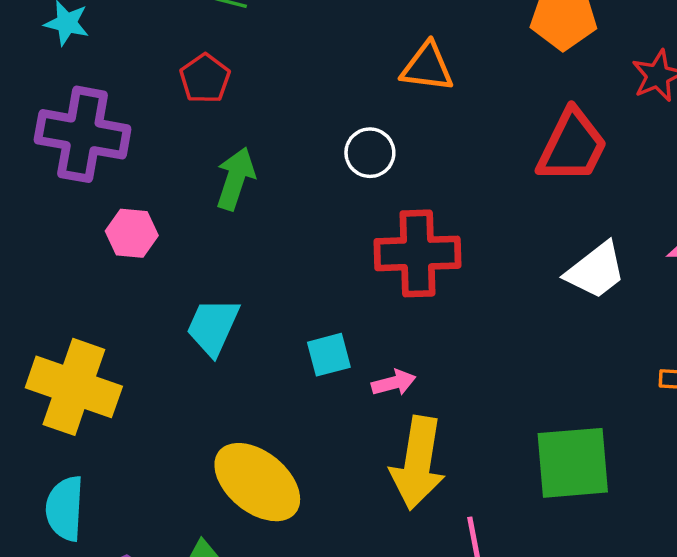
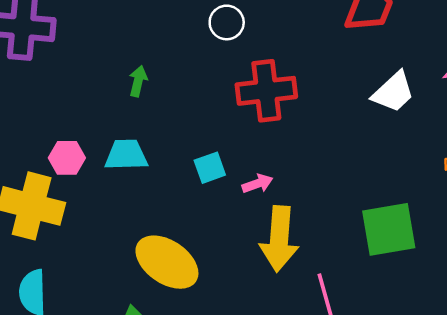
green arrow: (235, 179) -> (138, 81), moved, size x0.7
pink hexagon: (132, 233) -> (67, 158), moved
cyan trapezoid: (213, 327) -> (126, 155), turned 69

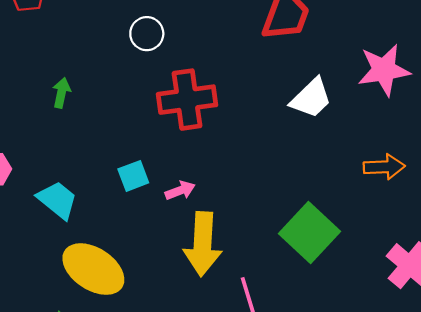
cyan trapezoid: (126, 155) -> (57, 200), moved, turned 42
green square: (389, 229) -> (309, 232), turned -36

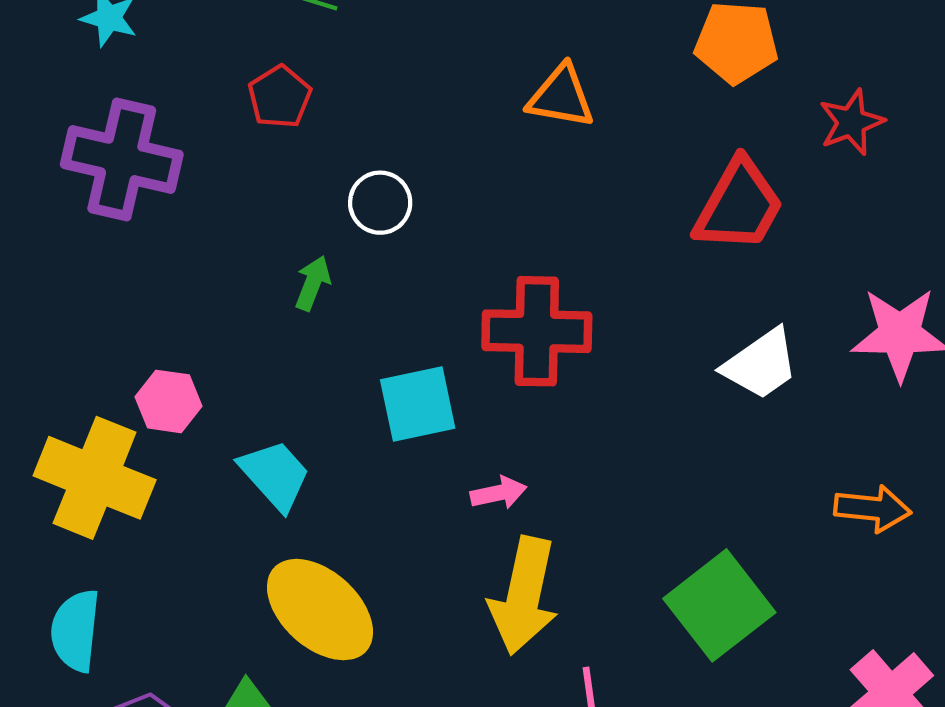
white circle: (147, 34) -> (380, 203), moved
cyan square: (133, 176) -> (418, 404), moved, size x1.4

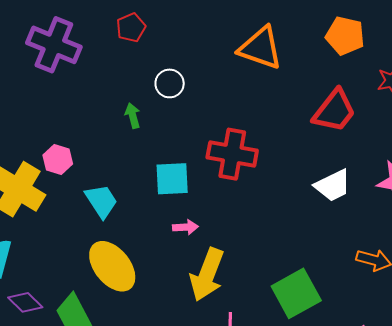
orange triangle: (561, 97) -> (260, 48), size x1.4
green arrow: (313, 283) -> (133, 116), turned -45
pink arrow: (499, 493) -> (185, 227), moved

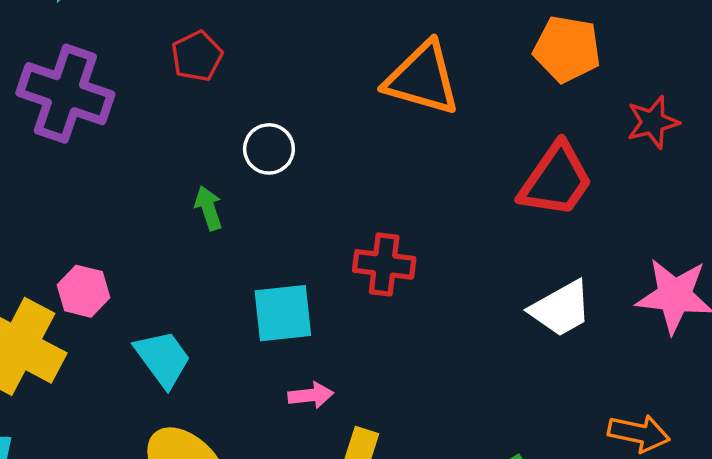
red cross: (232, 154) -> (384, 264), size x0.7

